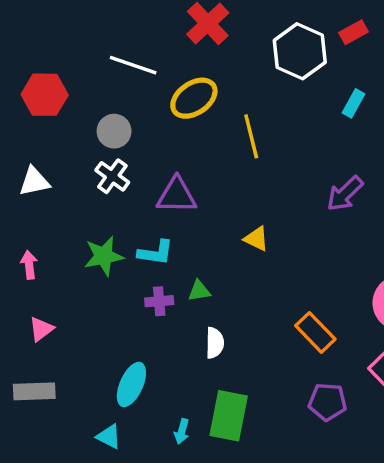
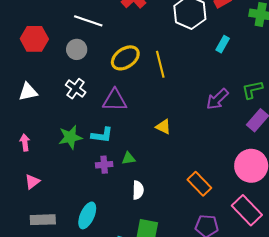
yellow ellipse: (194, 98) -> (125, 58), moved
gray circle: (114, 131) -> (77, 49), moved
gray rectangle: (34, 391) -> (43, 220), moved

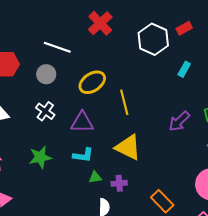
yellow line: (160, 64) -> (124, 102), moved
yellow triangle: (163, 127) -> (128, 147), size x1.8
cyan L-shape: (102, 135) -> (83, 155), moved
purple cross: (104, 165) -> (119, 183), moved

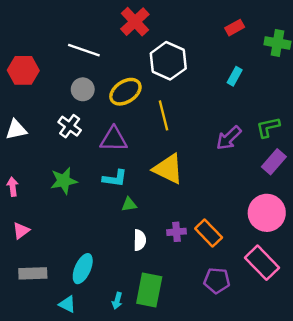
white hexagon: (153, 39) -> (168, 61), moved
gray circle: (46, 74) -> (83, 89), moved
purple cross: (119, 183) -> (176, 232), moved

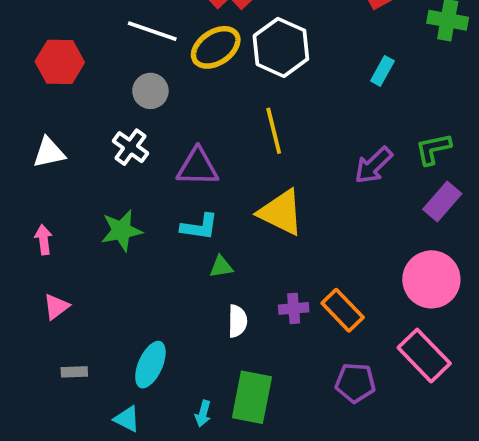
yellow ellipse: (125, 92) -> (216, 47), moved
gray rectangle: (33, 273) -> (74, 372), size x0.6

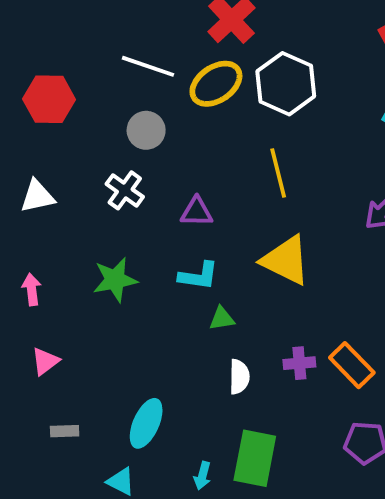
purple triangle: (198, 167) -> (197, 212), size x0.7

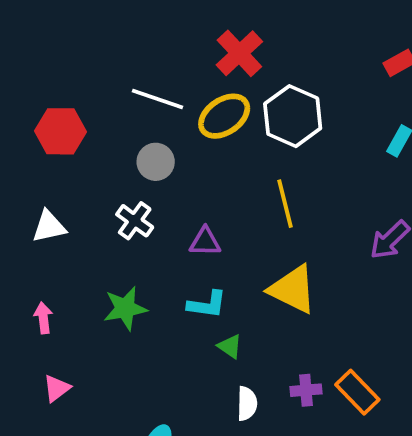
green triangle: (222, 319) -> (230, 346), turned 44

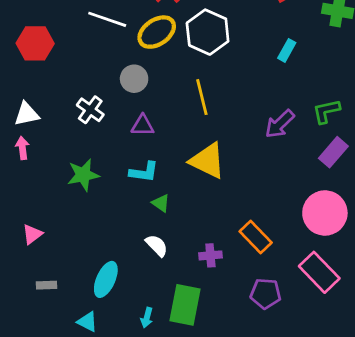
gray circle: (156, 162) -> (134, 79), moved
pink arrow: (43, 318) -> (22, 148), moved
purple cross: (306, 390) -> (210, 255), moved
white semicircle: (247, 404) -> (157, 245), moved, turned -45

